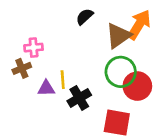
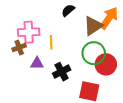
pink cross: (34, 48) -> (29, 32), size x1.5
yellow line: (63, 80) -> (51, 42), moved

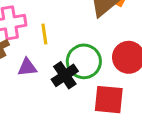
green circle: (94, 53) -> (84, 61), moved

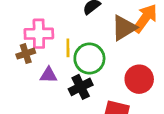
green circle: (84, 61) -> (89, 58), moved

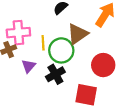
brown triangle: (124, 28) -> (78, 34), moved
purple triangle: (49, 75) -> (29, 66), turned -48

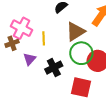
pink cross: (18, 33) -> (22, 28), turned 30
green circle: (61, 50) -> (81, 53), moved

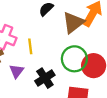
brown triangle: (75, 32) -> (73, 23), moved

